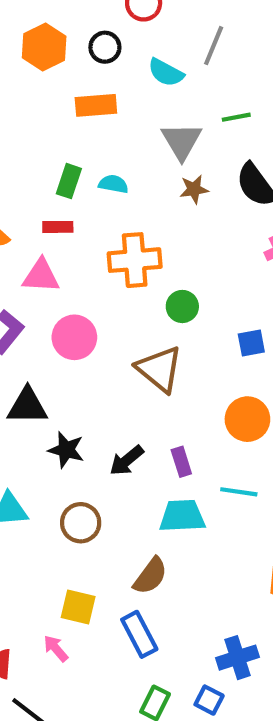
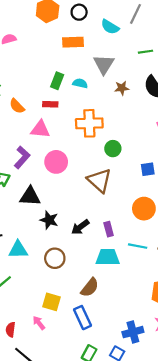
gray triangle: (182, 141) -> (104, 64), moved

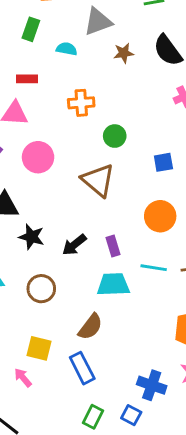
gray triangle: (104, 64) -> (98, 22), turned 40
green rectangle: (57, 81) -> (31, 29), moved
orange cross: (89, 123) -> (81, 103), size x0.7
blue cross: (133, 332) -> (152, 385), turned 36

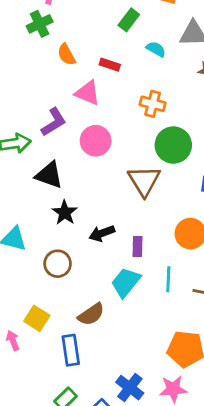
green circle: (115, 136) -> (173, 145), size x1.6
cyan line: (154, 268) -> (168, 279), turned 65
cyan trapezoid: (113, 285) -> (126, 282), turned -68

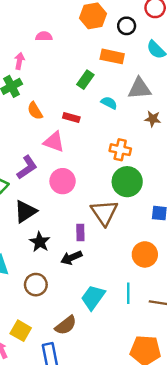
orange cross: (153, 104) -> (120, 150), moved
black triangle: (49, 175) -> (25, 211), turned -50
purple rectangle: (137, 247) -> (80, 232), moved

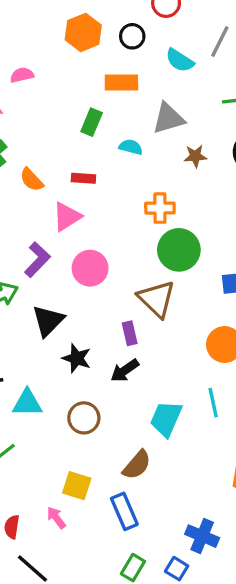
pink triangle: (54, 142) -> (67, 217), turned -40

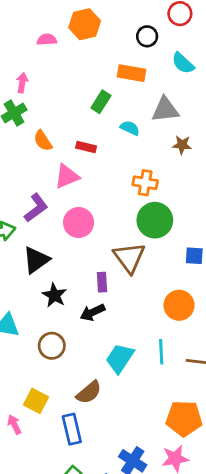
orange hexagon: (83, 32) -> (85, 24), moved
pink semicircle: (22, 75) -> (47, 40), moved

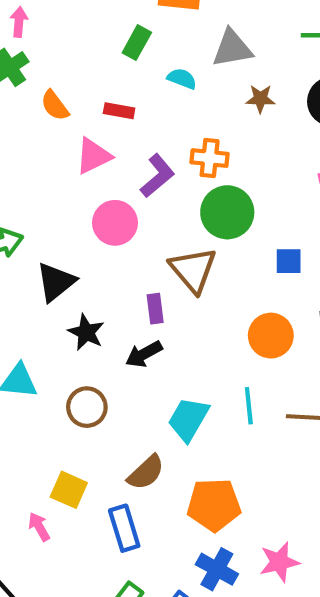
purple L-shape: (36, 208) -> (157, 176), moved
orange pentagon: (184, 418) -> (214, 505), moved

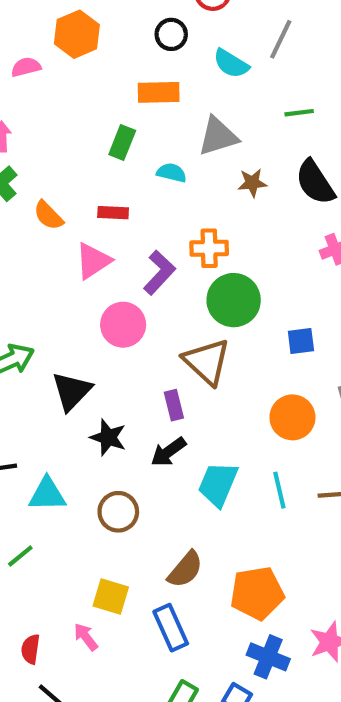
cyan trapezoid: (188, 419) -> (218, 484), moved

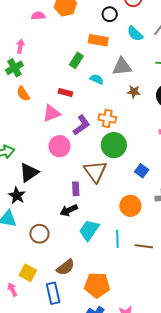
orange semicircle: (48, 215) -> (23, 94), moved
blue square: (301, 341) -> (142, 171), turned 32
black star: (108, 437) -> (17, 196), moved

